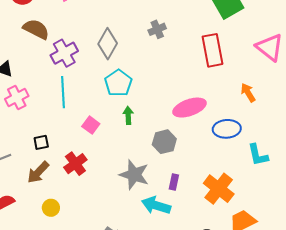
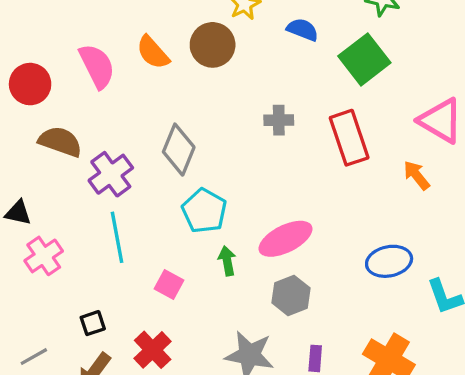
gray cross: (157, 29) -> (279, 120), moved, turned 30
orange arrow: (248, 93) -> (417, 175), moved
pink ellipse: (189, 108) -> (285, 239), moved

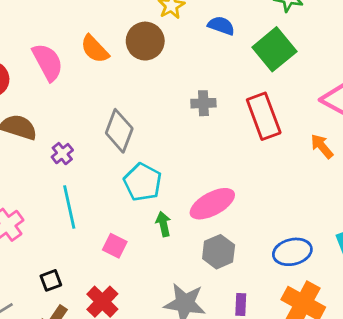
purple cross: (111, 174) -> (62, 154), size x0.6
blue ellipse: (389, 261) -> (292, 252), moved

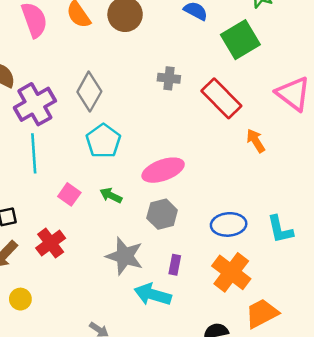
red rectangle: (264, 116) -> (221, 98), turned -33
orange arrow: (322, 146) -> (256, 141), moved
purple cross: (62, 154) -> (35, 104), size x2.0
green arrow: (163, 224) -> (111, 195), moved, turned -60

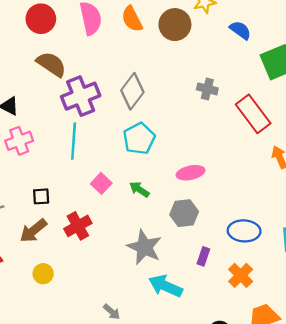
pink ellipse: (163, 170) -> (191, 173), size x0.7
purple rectangle: (175, 265) -> (203, 256), moved
orange cross: (231, 272) -> (241, 275), size x0.7

